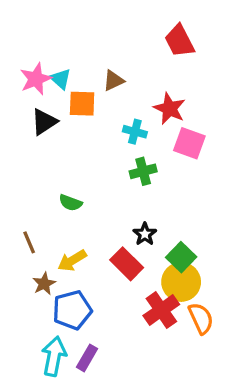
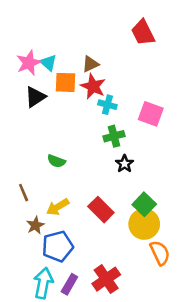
red star: (170, 109) -> (93, 86), moved
black star: (145, 234) -> (125, 164), moved
red cross: (161, 310) -> (106, 279), moved

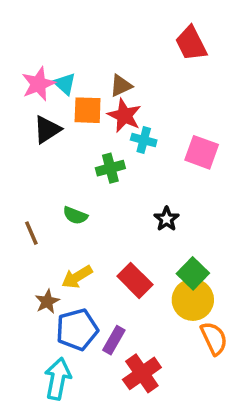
green cross: (114, 136) -> (110, 168), moved
brown line: (24, 193) -> (31, 233), moved
purple rectangle: (69, 284) -> (114, 340), moved

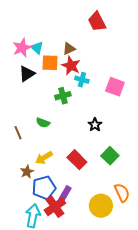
red trapezoid: (191, 44) -> (97, 22), moved
yellow circle: (193, 300) -> (101, 206), moved
red cross: (142, 373) -> (55, 207), moved

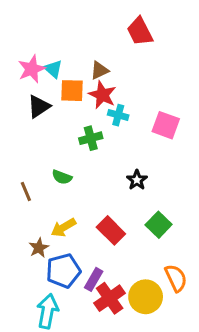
red cross: (55, 207) -> (110, 298), moved

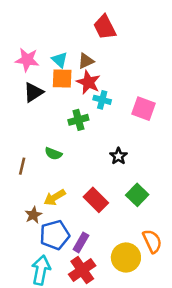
red trapezoid: (140, 31) -> (105, 27), moved
pink star: (32, 69) -> (27, 60), turned 30
cyan triangle: (53, 69) -> (60, 60), moved
brown line: (26, 192) -> (22, 166), turned 36
red cross: (110, 298) -> (82, 270), moved

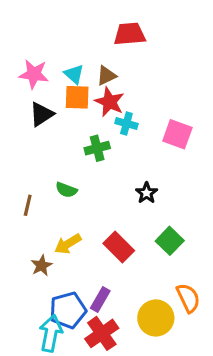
red trapezoid: (105, 27) -> (130, 34), turned 112
blue pentagon: (55, 235) -> (68, 310), moved

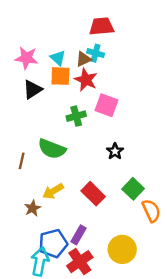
cyan cross: (126, 123) -> (96, 53), moved
pink square: (177, 134) -> (106, 105), moved
green semicircle: (66, 190) -> (52, 149), size x1.6
orange semicircle: (188, 298) -> (151, 211), moved

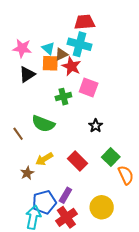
cyan cross: (96, 53) -> (80, 44), size x1.6
brown triangle: (83, 59) -> (61, 54), moved
brown line: (22, 161) -> (18, 134), turned -48

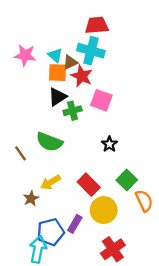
black triangle: (27, 74) -> (57, 97), moved
yellow circle: (102, 207) -> (104, 210), moved
red cross: (66, 217) -> (113, 249), moved

